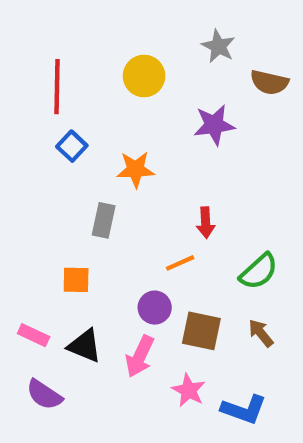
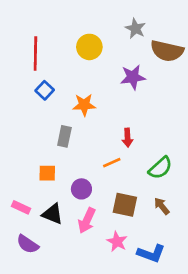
brown semicircle: (269, 82) -> (167, 51), size x1.4
purple circle: (155, 308) -> (81, 189), moved

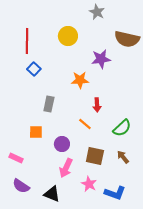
gray star: (135, 29) -> (97, 12), moved
orange star: (84, 105) -> (80, 80), moved
orange line: (112, 163) -> (85, 124), turned 64
black triangle: (53, 214) -> (52, 194), moved

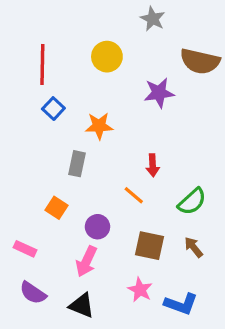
orange star: (80, 80) -> (99, 126), moved
orange square: (36, 132) -> (57, 208), turned 32
pink arrow: (66, 168) -> (86, 261), moved

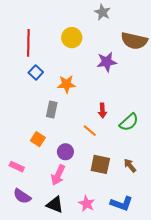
green semicircle: (192, 202) -> (129, 122), moved
pink star: (140, 290) -> (87, 204), moved

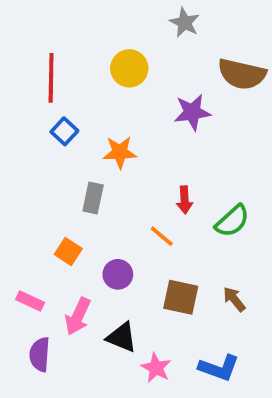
pink arrow: (58, 175) -> (78, 316), moved
purple semicircle: (22, 196) -> (40, 354), turned 60
black triangle: (55, 205) -> (122, 337), moved

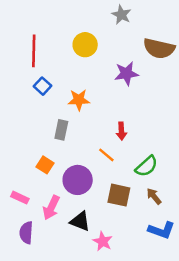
green semicircle: (232, 221) -> (146, 166), moved
purple circle: (118, 274) -> (78, 180), size x1.5
blue L-shape: (219, 368) -> (161, 230), moved

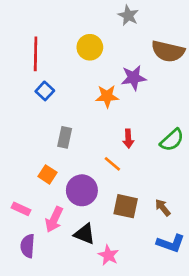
orange star: (79, 100) -> (107, 96), moved
green semicircle: (146, 166) -> (172, 140), moved

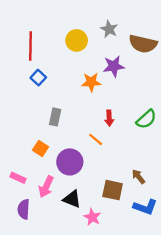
gray star: (128, 15) -> (109, 29), moved
brown square: (126, 206) -> (113, 190), moved

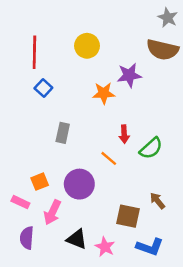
gray star: (109, 29) -> (168, 18), moved
green semicircle: (146, 119) -> (151, 148), moved
orange square: (41, 148) -> (40, 182), moved, turned 35
black triangle: (72, 199) -> (77, 239), moved
blue L-shape: (145, 207) -> (150, 247), moved

